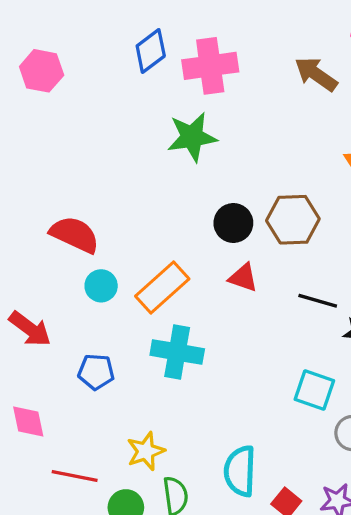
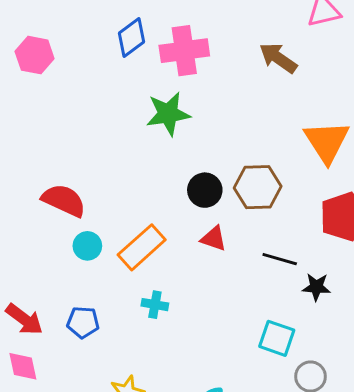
red arrow: (30, 329) -> (24, 319), moved
cyan cross: (177, 352) -> (155, 305), size x0.6

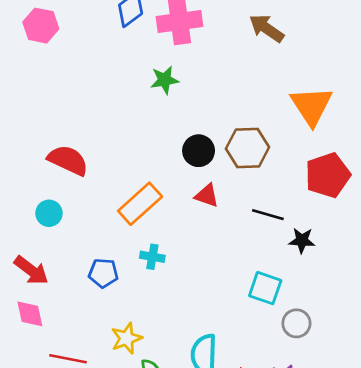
green star: (168, 114) -> (165, 80), size x0.7
cyan circle: (87, 246) -> (49, 213), moved
blue pentagon: (83, 322) -> (103, 273), moved

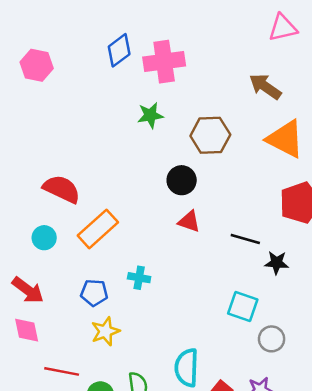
brown arrow: (267, 28) -> (265, 87), moved
orange triangle: (311, 106) -> (285, 139), turned -30
brown hexagon: (248, 148) -> (210, 135), moved
orange rectangle: (140, 204) -> (98, 229), moved
yellow star: (126, 338) -> (105, 331), moved

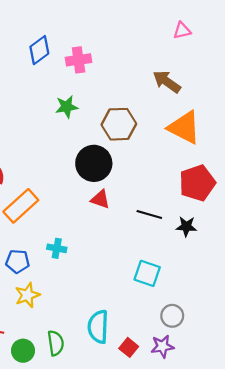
pink triangle: (283, 28) -> (182, 30), size x0.7
pink cross: (164, 62) -> (79, 60), size x0.7
black circle: (182, 180) -> (94, 163), size x1.4
black star: (277, 263) -> (186, 227), moved
gray circle: (272, 339) -> (172, 316), moved

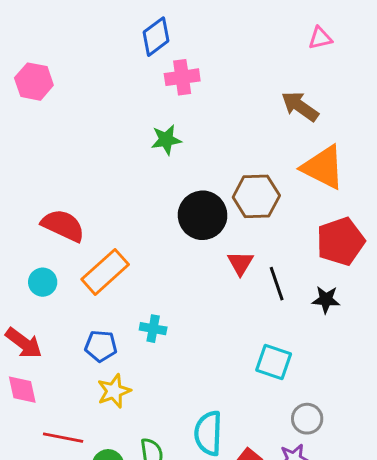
blue diamond: (39, 50) -> (156, 37), moved
brown hexagon: (119, 124) -> (256, 196), moved
red triangle: (100, 199) -> (240, 263), moved, turned 42
black line: (149, 215) -> (277, 284), turned 55

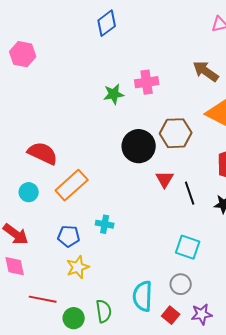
pink cross: (182, 77) -> (147, 82), moved
gray circle: (307, 419) -> (181, 284), moved

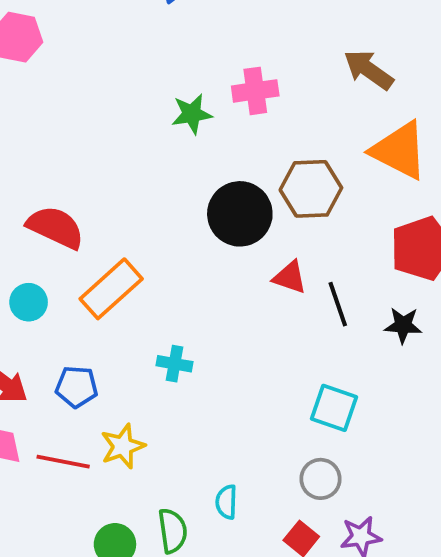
red triangle: (165, 179) -> (290, 277), turned -42
blue pentagon: (69, 236) -> (77, 387), moved
cyan semicircle: (143, 296) -> (226, 502), moved, size x0.6
red line: (43, 299) -> (63, 462), moved

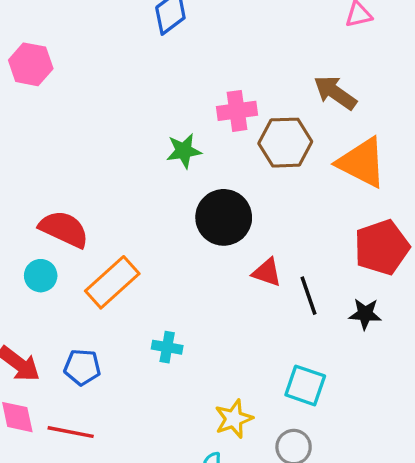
green star: (192, 114) -> (184, 151), moved
brown hexagon: (311, 189) -> (285, 143), moved
cyan circle: (29, 302) -> (41, 276), moved
yellow star: (123, 446) -> (234, 419), moved

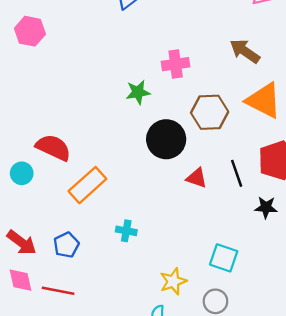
brown hexagon: (285, 143) -> (210, 112), moved
cyan circle: (41, 276) -> (22, 173), moved
black line: (309, 296) -> (237, 173), moved
blue pentagon: (82, 367) -> (66, 245), turned -30

